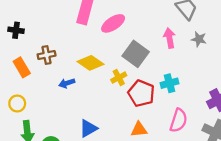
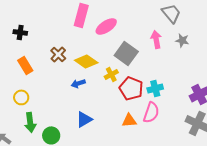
brown cross: (47, 55) -> (58, 54), moved, turned -35
blue arrow: (67, 83) -> (78, 83), moved
cyan cross: (169, 83) -> (155, 88), moved
pink semicircle: (179, 120) -> (151, 112), moved

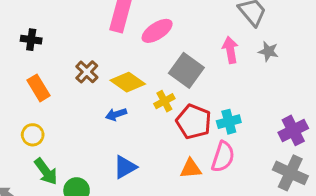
green arrow: (30, 122) -> (46, 171), turned -30

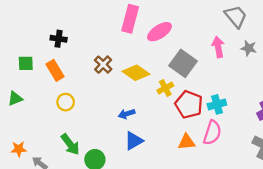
orange rectangle: (39, 88) -> (55, 70), moved
blue arrow: (116, 114) -> (127, 114), moved
yellow circle: (33, 135) -> (66, 102), moved

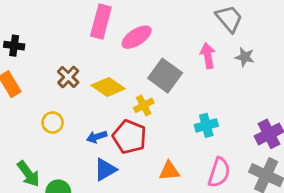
yellow circle: (66, 102) -> (53, 123), moved
red pentagon: (189, 104) -> (129, 137), moved
pink semicircle: (212, 133) -> (219, 172), moved

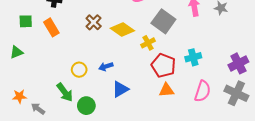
yellow circle: (53, 123) -> (79, 70), moved
blue arrow: (97, 137) -> (106, 67), moved
red pentagon: (129, 137) -> (163, 66), moved

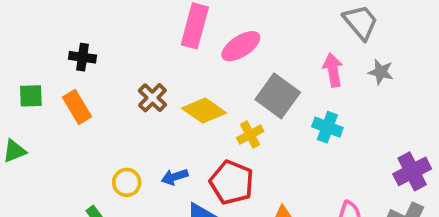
cyan cross: (193, 57) -> (327, 127), moved, turned 35
red pentagon: (163, 66) -> (232, 182), moved

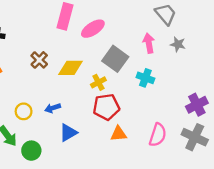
yellow diamond: (204, 111) -> (71, 68), turned -35
red pentagon: (232, 182) -> (106, 107), moved, turned -30

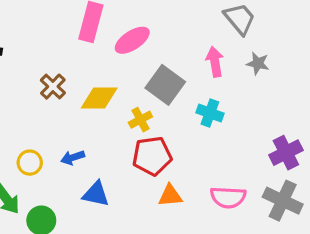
blue triangle: (68, 133) -> (96, 194), turned 42
pink semicircle: (158, 135) -> (228, 197), turned 75

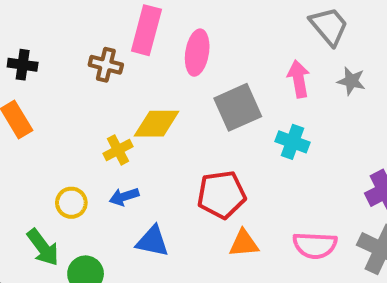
pink ellipse: (132, 40) -> (197, 53), turned -48
gray square: (165, 85) -> (238, 107), turned 30
brown cross: (53, 87) -> (106, 65), moved, turned -30
yellow cross: (140, 120) -> (118, 150), moved

